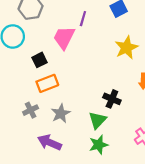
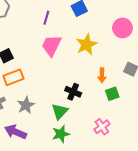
pink trapezoid: (64, 38) -> (52, 45), moved

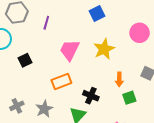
purple line: (46, 18) -> (46, 23), moved
orange rectangle: (13, 77) -> (61, 81), moved

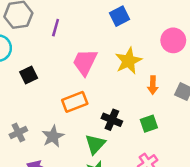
orange arrow: (119, 79) -> (153, 85), moved
green square: (129, 98) -> (149, 124), moved

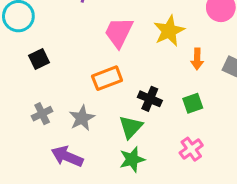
black square: (29, 75) -> (39, 59), moved

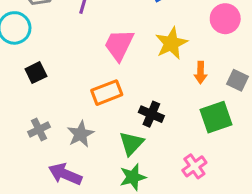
green square: (193, 103) -> (216, 117), moved, size x1.5

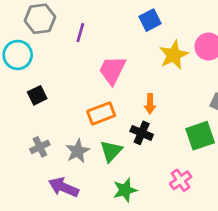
yellow star: (171, 43) -> (174, 55), moved
orange arrow: (201, 73) -> (150, 104), moved
green triangle: (131, 143) -> (111, 151), moved

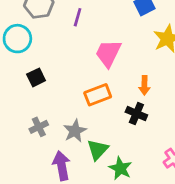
green triangle: (111, 151) -> (98, 150), moved
purple arrow: (64, 187) -> (62, 166), turned 56
green star: (125, 190) -> (120, 168), turned -30

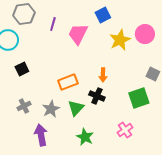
pink trapezoid: (108, 53) -> (78, 34), moved
green triangle: (98, 150) -> (76, 108), moved

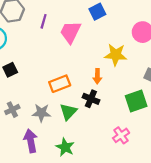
yellow star: (120, 40) -> (116, 55), moved, turned 30
gray star: (51, 109) -> (41, 113), turned 30
green star: (85, 137) -> (65, 147), moved

